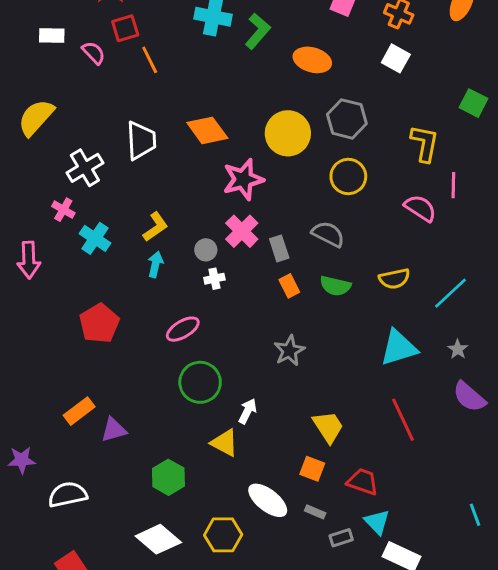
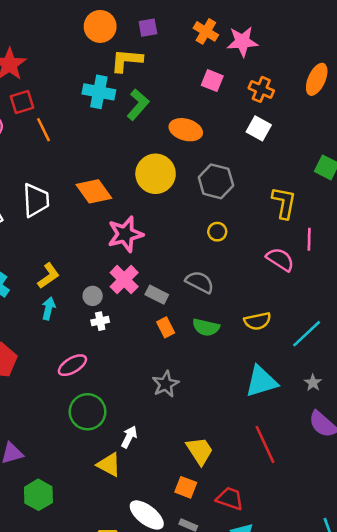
yellow circle: (288, 133) -> (156, 174), moved
yellow circle: (348, 176) -> (217, 232), size x0.6
gray rectangle: (279, 248) -> (157, 295), turned -45
green hexagon: (168, 477) -> (38, 495), moved

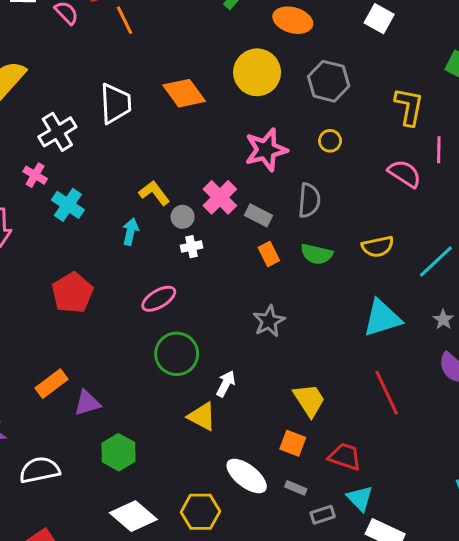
pink star: (125, 234) -> (266, 150), moved
yellow L-shape: (49, 276) -> (154, 193), moved, turned -92
gray semicircle: (200, 282) -> (309, 200), turned 68

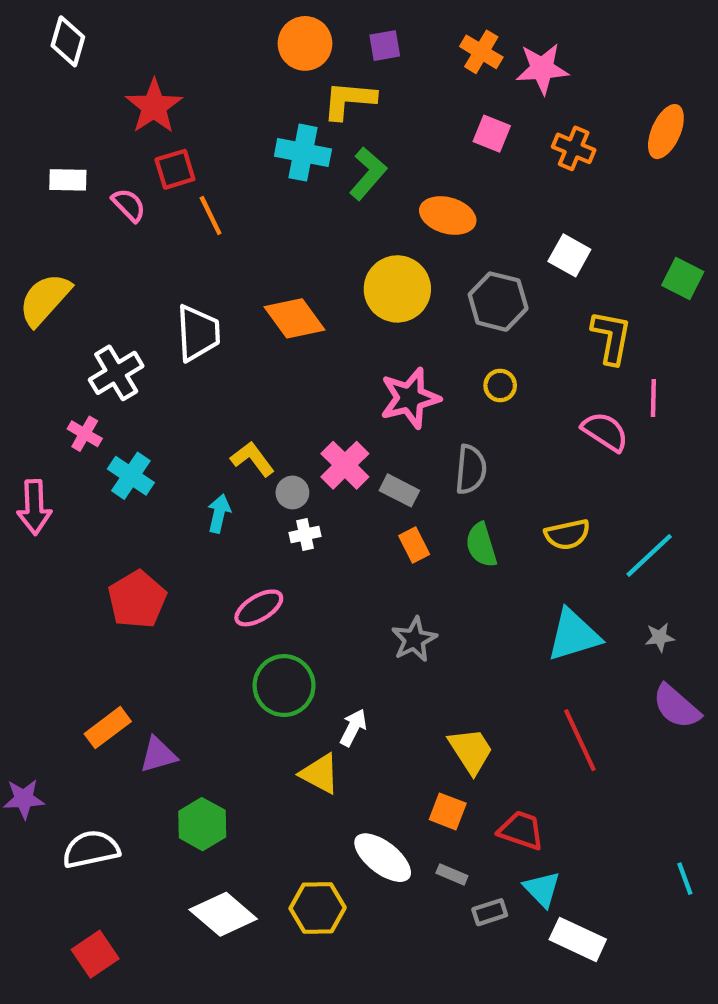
white square: (379, 19) -> (569, 255), moved
green semicircle: (317, 254) -> (481, 545), turned 60
gray star: (443, 320) -> (660, 637), turned 30

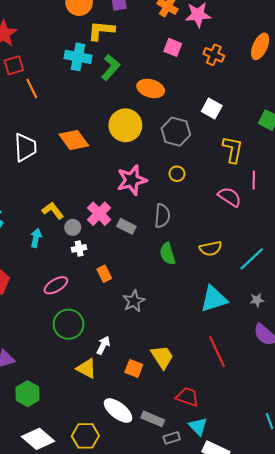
orange rectangle: (414, 545) -> (104, 274), moved
orange square: (448, 811) -> (134, 368), moved
gray rectangle: (452, 874) -> (153, 419), size x1.5

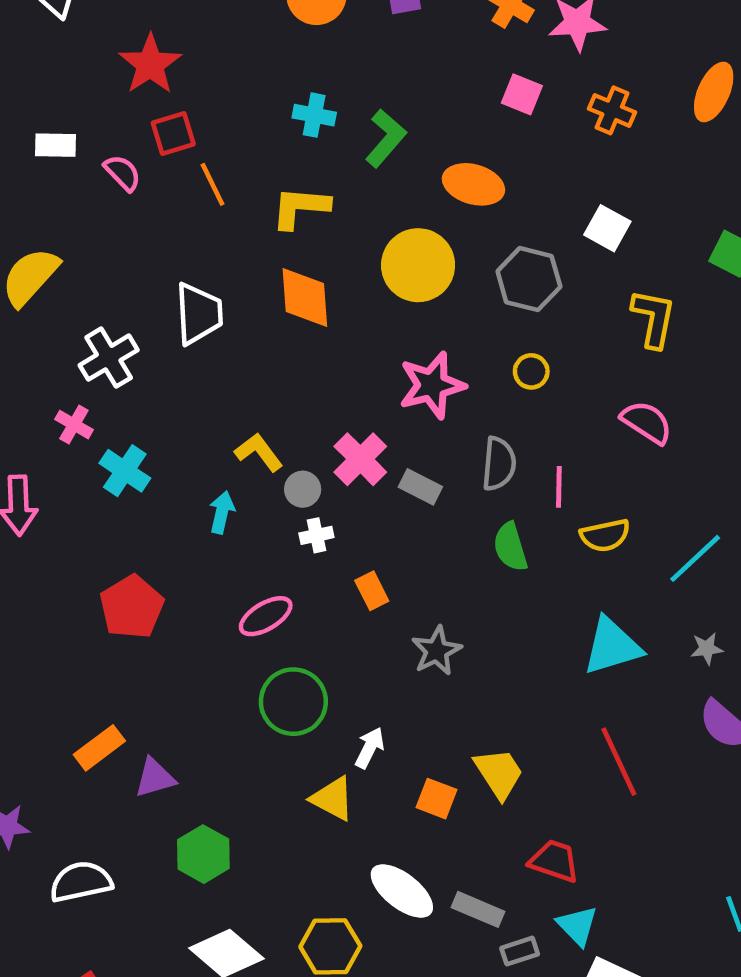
yellow L-shape: (101, 31) -> (300, 207), moved
cyan cross: (78, 57) -> (314, 115), size x0.7
orange diamond: (74, 140) -> (305, 298), turned 32
pink line: (254, 180) -> (559, 487), moved

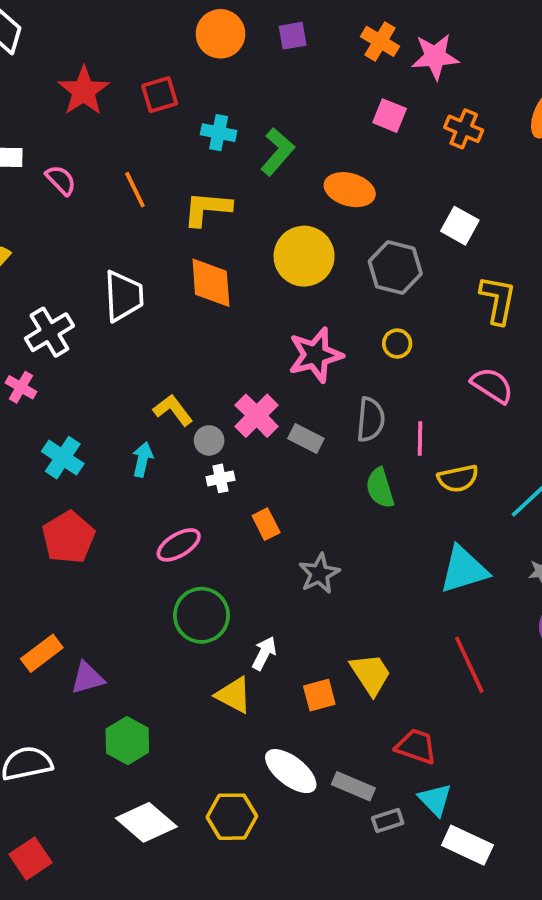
red square: (173, 134) -> (160, 95), moved
cyan cross: (125, 471) -> (63, 458), moved
orange square: (437, 799) -> (319, 695), turned -36

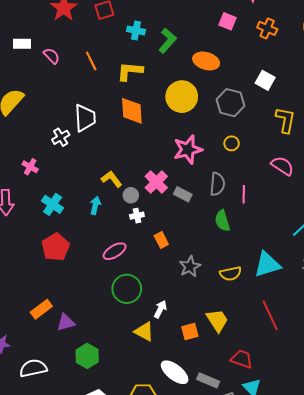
white cross: (49, 332) -> (61, 137), moved, size x0.7
yellow semicircle: (458, 478) -> (231, 274), moved

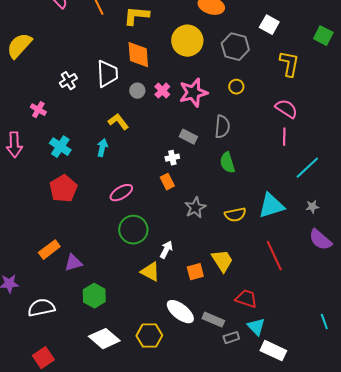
white trapezoid: (85, 118) -> (107, 74), moved
pink cross: (156, 182) -> (162, 91), moved, size x0.7
pink line: (244, 194) -> (284, 137), moved
gray circle: (131, 195) -> (137, 91), moved
white cross: (137, 216) -> (172, 158), moved

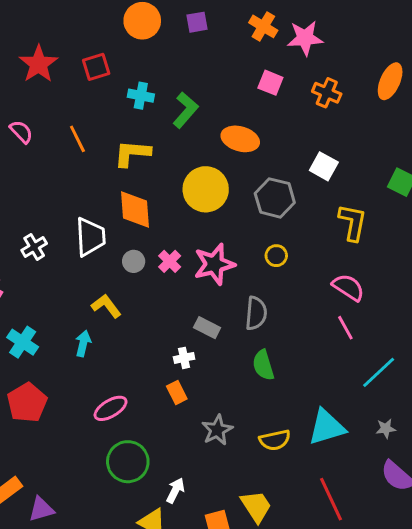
pink line: (284, 137) -> (345, 328), turned -30

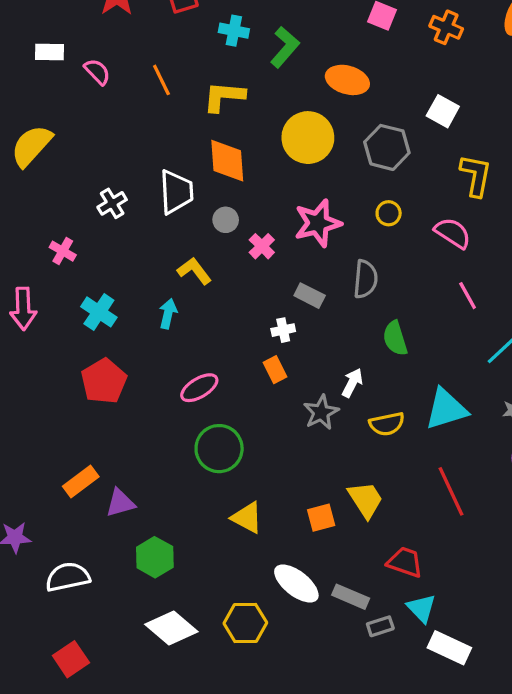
pink cross: (170, 261) -> (262, 246), moved
pink semicircle: (348, 287) -> (453, 233), moved
green semicircle: (263, 365) -> (395, 338), moved
white arrow: (175, 490) -> (352, 383), moved

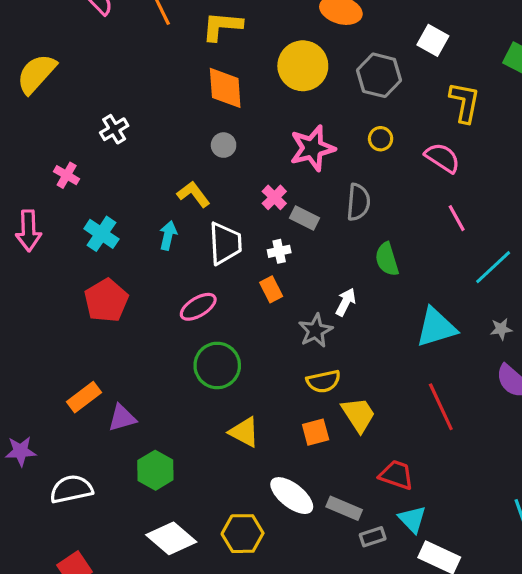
white trapezoid: (176, 192) -> (225, 243), moved
pink cross: (262, 246) -> (274, 197), moved
yellow semicircle: (387, 424) -> (323, 381), moved

